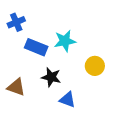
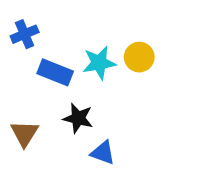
yellow circle: (95, 66) -> (139, 57), moved
brown triangle: (16, 87) -> (25, 134), turned 42

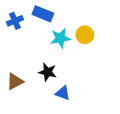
blue rectangle: (55, 72) -> (43, 14), moved
brown triangle: (25, 134) -> (15, 81), turned 30

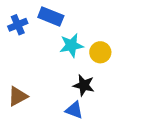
yellow circle: (85, 35) -> (100, 52), moved
black star: (48, 72) -> (84, 85), moved

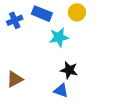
yellow circle: (100, 52) -> (77, 12), moved

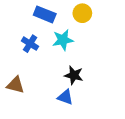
blue cross: (15, 20) -> (30, 44), moved, turned -35
brown triangle: (15, 79) -> (15, 85), turned 42

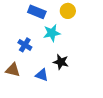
blue cross: (30, 44) -> (25, 45), moved
blue triangle: (65, 97) -> (42, 75), moved

